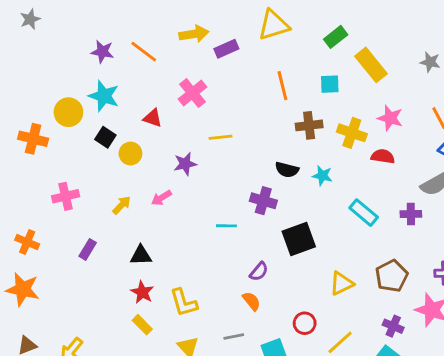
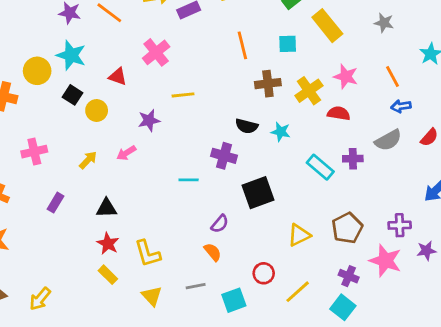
yellow cross: (352, 133) -> (309, 91), turned 36
purple cross: (411, 214) -> (353, 159), moved

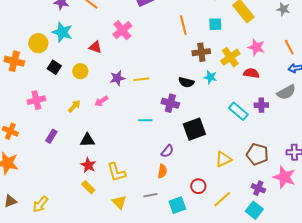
black square: (73, 95) -> (54, 67), moved
yellow line: (183, 95) -> (141, 79), moved
cyan star: (281, 132) -> (210, 77), moved
brown pentagon: (347, 228) -> (257, 154), turned -30
orange semicircle: (213, 252) -> (162, 171), turned 48

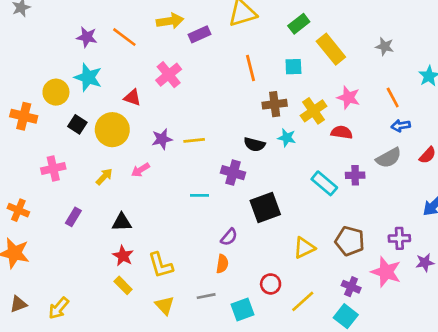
yellow circle: (80, 71) -> (112, 130), size x1.6

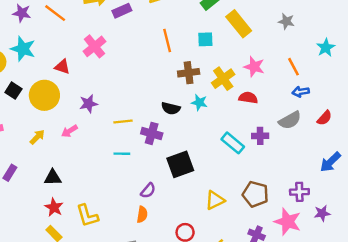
yellow line: (194, 140) -> (123, 122), moved

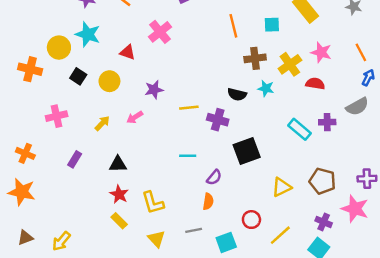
blue arrow: (301, 92) -> (368, 78), turned 126
yellow circle: (44, 95) -> (109, 81), size x0.7
cyan line: (122, 154) -> (188, 156), moved

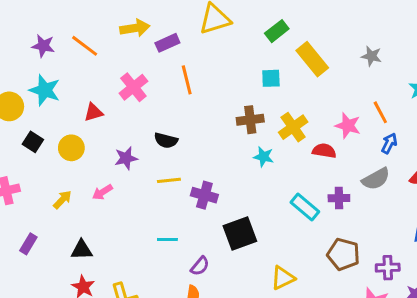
orange line: (233, 26) -> (187, 80), moved
red triangle: (128, 52) -> (94, 112), turned -35
pink star: (321, 52) -> (348, 126), moved
black semicircle: (237, 94) -> (166, 140), moved
brown pentagon: (322, 181) -> (343, 254), moved

